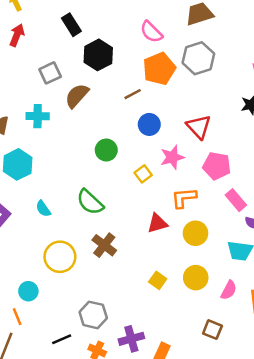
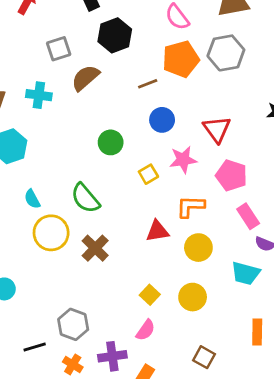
yellow circle: (60, 257) -> (51, 233), moved
pink semicircle: (229, 290) -> (146, 330), moved

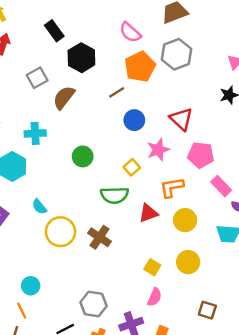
cyan cross: (39, 95) -> (35, 133), moved
green circle: (111, 142) -> (83, 156), moved
green semicircle: (85, 198) -> (114, 195), moved, turned -40

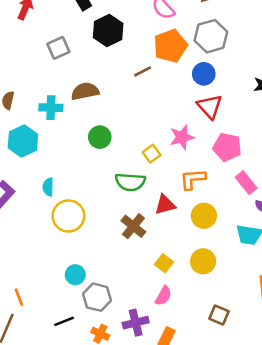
brown semicircle: (64, 98) -> (85, 91), moved, turned 35
blue circle: (134, 120) -> (204, 74), moved
cyan semicircle: (39, 207) -> (48, 187), turned 35
brown cross: (99, 237) -> (133, 226), moved
cyan circle: (31, 286) -> (75, 275), moved

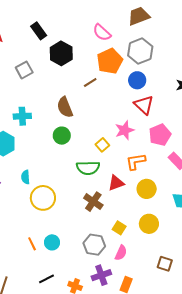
brown semicircle: (85, 91) -> (65, 107), moved, turned -95
pink pentagon: (227, 147) -> (160, 135), turned -30
orange line: (19, 297) -> (32, 244), moved
gray hexagon: (97, 297) -> (94, 245), moved

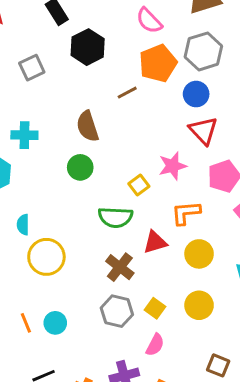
gray hexagon: (94, 245) -> (117, 311), moved

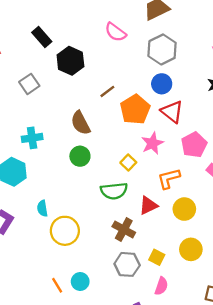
orange pentagon: (158, 63) -> (135, 109), moved

